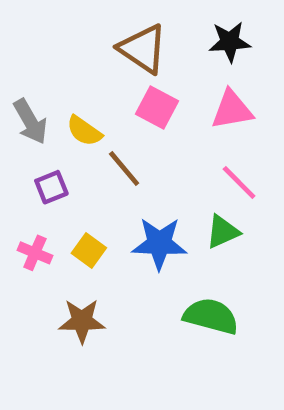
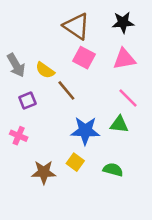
green triangle: (223, 232) -> (119, 124), turned 30
yellow square: (89, 251) -> (75, 162), moved
green semicircle: (211, 316) -> (113, 170), size x0.7

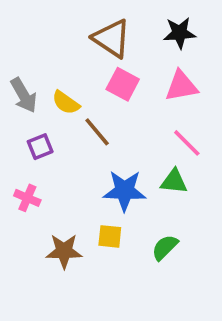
yellow square: (75, 162) -> (110, 236), turned -30
green semicircle: (113, 170) -> (165, 247), turned -60

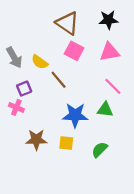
pink cross: (27, 198) -> (16, 107), moved
brown star: (64, 251) -> (36, 140), moved

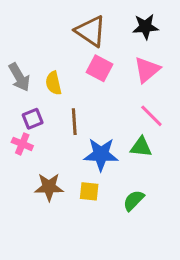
pink triangle: (110, 52) -> (147, 70), turned -30
yellow semicircle: (40, 62) -> (53, 83), turned 42
brown line: (59, 80) -> (74, 122), moved, turned 36

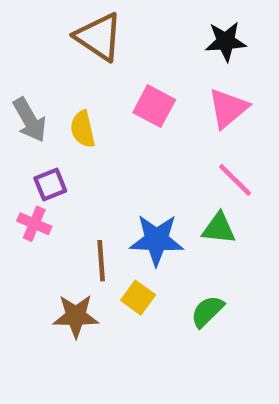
brown triangle: (91, 31) -> (99, 37), moved
brown line: (74, 122) -> (101, 261), moved
brown star: (49, 187) -> (76, 316), moved
yellow square: (89, 191) -> (138, 298), turned 30

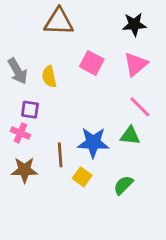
brown triangle: (99, 37) -> (59, 22), turned -32
purple square: (50, 184) -> (30, 110), turned 30
brown star: (76, 316) -> (24, 170), moved

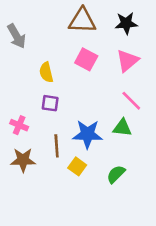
brown triangle: (59, 22) -> (82, 21), moved
gray arrow: (18, 71) -> (17, 36), moved
purple square: (30, 110) -> (50, 103), moved

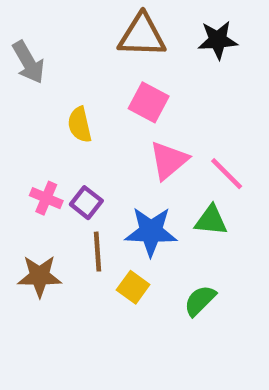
pink triangle: (128, 61) -> (169, 160), moved
purple square: (50, 103) -> (86, 203), moved, turned 30
pink cross: (19, 125) -> (46, 198), moved

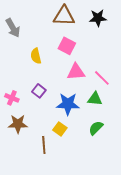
pink triangle: (169, 160) -> (76, 72), turned 36
pink cross: (46, 198) -> (12, 98), moved
brown line: (97, 252) -> (44, 145), moved
green semicircle: (200, 301) -> (96, 128), moved

